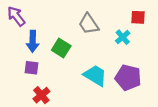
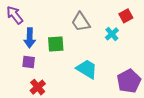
red square: (138, 17) -> (126, 16), turned -32
green square: (61, 48) -> (56, 44), turned -36
purple pentagon: (128, 78) -> (129, 81), moved, turned 30

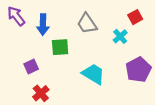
blue arrow: (30, 38) -> (43, 25), moved
purple square: (29, 62) -> (31, 66), turned -32
purple pentagon: (129, 81) -> (138, 70), moved

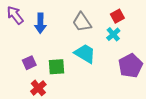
red square: (135, 17) -> (117, 16), moved
green square: (60, 47) -> (57, 67), moved
cyan trapezoid: (93, 74) -> (85, 54), moved

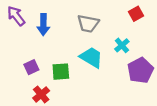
red square: (117, 16) -> (136, 14), moved
gray trapezoid: (82, 22) -> (88, 24), turned -45
cyan cross: (113, 34) -> (122, 45), moved

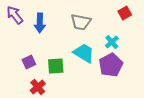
purple pentagon: (140, 70) -> (111, 65), moved

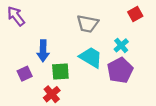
blue arrow: (40, 23) -> (43, 51), moved
purple square: (29, 62) -> (25, 74), moved
red cross: (38, 87) -> (52, 94), moved

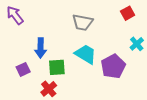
cyan cross: (121, 45) -> (137, 44), moved

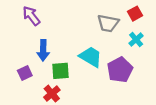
purple arrow: (15, 15) -> (31, 16), moved
gray trapezoid: (82, 22) -> (108, 23), moved
cyan cross: (137, 44) -> (136, 40), moved

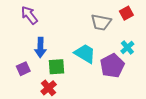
cyan cross: (136, 40) -> (127, 47), moved

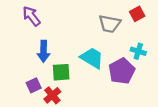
cyan cross: (127, 47) -> (138, 51), turned -32
purple square: (23, 69) -> (34, 85), moved

